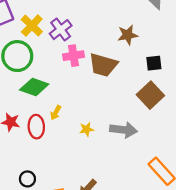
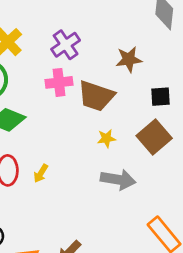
purple cross: (61, 30) -> (66, 45), moved
yellow arrow: (56, 113) -> (41, 173), moved
yellow star: (87, 129) -> (106, 138), moved

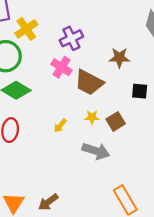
pink cross: (59, 82) -> (62, 67), turned 30
brown square: (154, 137) -> (116, 121), moved, size x0.7
yellow arrow: (41, 173) -> (60, 126), moved

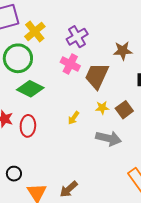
brown trapezoid: (89, 82) -> (97, 76), turned 92

